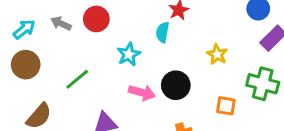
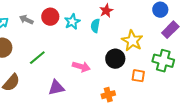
cyan star: (129, 54) -> (72, 22), moved
yellow star: (217, 54) -> (132, 41), size x1.5
black circle: (176, 85) -> (115, 59), moved

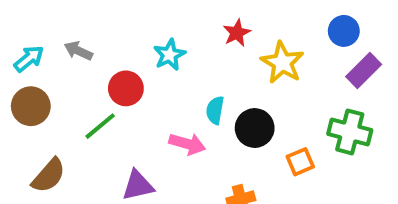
red circle: (50, 17) -> (126, 88), moved
cyan semicircle: (95, 26) -> (215, 110), moved
yellow star: (132, 41) -> (282, 63), moved
orange square: (138, 76) -> (300, 162), turned -32

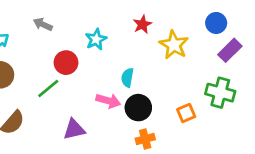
gray arrow: (78, 51) -> (43, 24), moved
black circle: (255, 128) -> (138, 108), moved

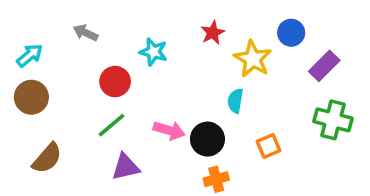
blue circle: (216, 23) -> (291, 33), moved
cyan star: (96, 39) -> (153, 52), turned -30
cyan semicircle: (127, 78) -> (235, 101), moved
green line: (48, 88) -> (112, 125), moved
green cross: (220, 93) -> (333, 120), moved

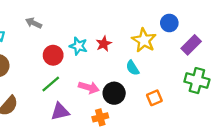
red star: (213, 33) -> (104, 44), moved
cyan star: (153, 52) -> (78, 46), moved
cyan semicircle: (235, 101) -> (132, 68), turned -42
orange cross: (216, 179) -> (100, 117), moved

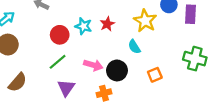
purple rectangle: (191, 45) -> (191, 14), moved, turned -42
purple triangle: (60, 112) -> (66, 88), turned -42

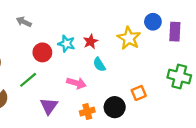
cyan semicircle: (134, 47) -> (99, 64), moved
green line: (58, 62) -> (28, 80), moved
black circle: (117, 70) -> (115, 107), moved

